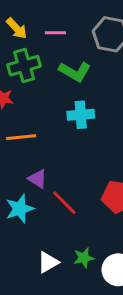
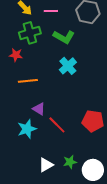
cyan cross: (81, 115) -> (68, 66), turned -36

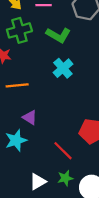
red line: (57, 125) -> (63, 151), moved

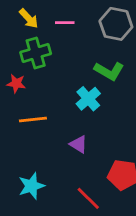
green L-shape: (58, 35) -> (109, 71), moved
purple triangle: (30, 117) -> (79, 144), moved

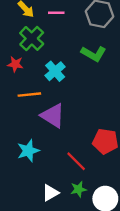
green cross: (36, 53) -> (32, 38), turned -30
cyan cross: (88, 99) -> (55, 71), moved
purple triangle: (79, 144) -> (53, 116), moved, size x1.6

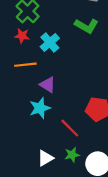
red star: (15, 64) -> (22, 36), moved
purple triangle: (53, 116) -> (48, 85), size x0.7
cyan star: (28, 151) -> (40, 108), moved

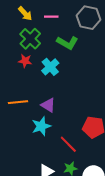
green L-shape: (87, 26) -> (67, 43), moved
orange line: (25, 65) -> (18, 102), moved

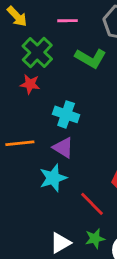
yellow arrow: (25, 14) -> (17, 16), moved
cyan cross: (50, 67) -> (66, 114), moved, turned -30

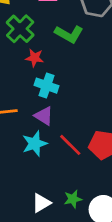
red star: (30, 84) -> (35, 58), moved
red line: (92, 204) -> (70, 145), moved

